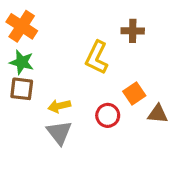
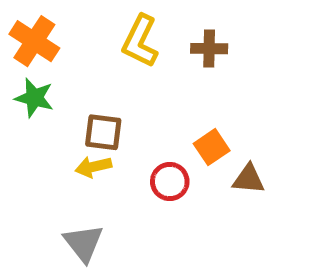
yellow L-shape: (97, 58) -> (140, 41), moved
brown square: (22, 89) -> (103, 132), moved
gray triangle: (59, 133) -> (84, 243), moved

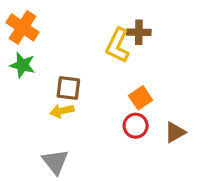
yellow L-shape: (140, 41) -> (118, 45), moved
brown triangle: (249, 179) -> (175, 132), moved, turned -35
red circle: (170, 182) -> (136, 126), moved

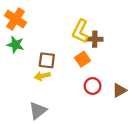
brown cross: (139, 32) -> (95, 39), moved
orange square: (141, 98) -> (82, 59), moved
gray triangle: (55, 162) -> (38, 111), turned 30

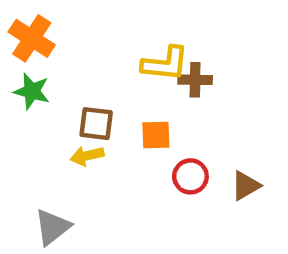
yellow L-shape: (80, 31) -> (165, 64), turned -110
orange square: (82, 59) -> (156, 135), moved, turned 32
gray triangle: (38, 111) -> (52, 227), moved

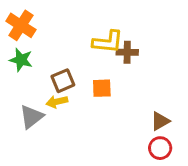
brown square: (96, 124) -> (63, 81), turned -30
red circle: (190, 176) -> (160, 148), moved
gray triangle: (52, 227) -> (31, 117), moved

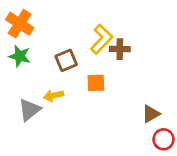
yellow L-shape: (108, 42) -> (101, 39), turned -52
brown square: (63, 81) -> (66, 60), moved
red circle: (160, 148) -> (164, 139), moved

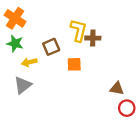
yellow L-shape: (101, 39) -> (79, 30), turned -30
yellow arrow: (54, 96) -> (29, 62), moved
brown triangle: (151, 114) -> (117, 88), turned 40

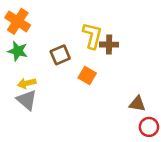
yellow arrow: (29, 62) -> (27, 83), moved
orange square: (74, 64) -> (87, 75), turned 32
gray triangle: (23, 85) -> (27, 100), turned -42

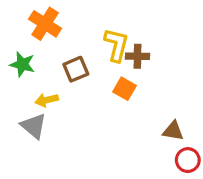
orange cross: (18, 21) -> (45, 24), moved
orange square: (87, 75) -> (125, 89), moved
yellow arrow: (27, 83) -> (47, 100), moved

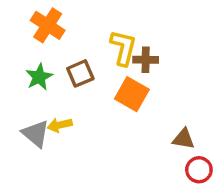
green star: (22, 64) -> (39, 77), moved, turned 30
orange square: (125, 89) -> (132, 94), size x1.4
yellow arrow: (47, 100) -> (60, 125), moved

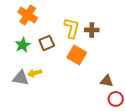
brown cross: (146, 60) -> (92, 30), moved
gray triangle: (36, 134) -> (21, 78), turned -30

